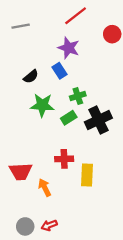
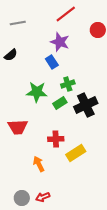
black semicircle: (31, 77) -> (11, 55), moved
red trapezoid: (21, 172) -> (18, 127), moved
yellow rectangle: (87, 175) -> (76, 153), turned 54

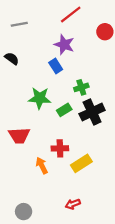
black semicircle: (11, 55) -> (12, 58), turned -104
green cross: (68, 84) -> (81, 87), moved
orange arrow: (39, 164) -> (42, 166), moved
red arrow: (43, 197) -> (73, 204), moved

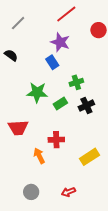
gray line: (19, 24) -> (18, 23), turned -35
black cross: (92, 112) -> (86, 106), size x0.7
yellow rectangle: (81, 163) -> (89, 157), moved
gray circle: (24, 212) -> (31, 192), moved

